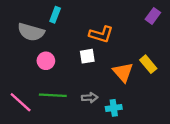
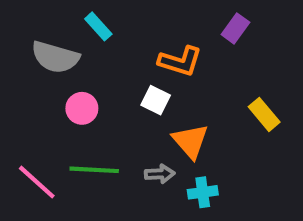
cyan rectangle: (55, 15) -> (98, 26), turned -63
purple rectangle: (153, 16) -> (235, 28), moved
white square: (87, 56) -> (156, 100), turned 35
orange triangle: (123, 72) -> (190, 141), moved

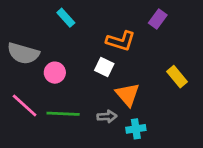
gray semicircle: (55, 57) -> (23, 53), moved
pink line: (37, 182) -> (25, 106), moved

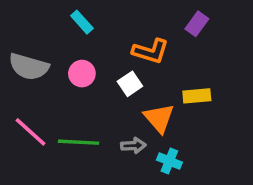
white square: (104, 67) -> (130, 84), turned 30
pink circle: (55, 73) -> (82, 74), moved
yellow rectangle: (177, 77) -> (197, 96), moved, turned -55
cyan cross: (136, 129) -> (169, 161), turned 30

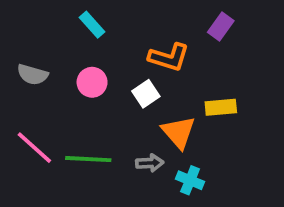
gray semicircle: (29, 67) -> (32, 75), size x0.7

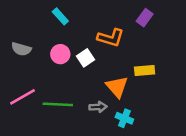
white square: (146, 94) -> (85, 58), moved
pink line: (34, 148) -> (23, 97), turned -72

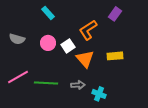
orange L-shape: (111, 38) -> (88, 30), turned 130
orange triangle: (117, 87) -> (85, 59), moved

